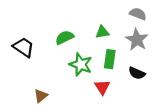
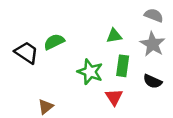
green semicircle: (65, 38) -> (54, 42), moved

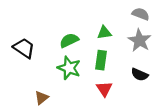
green semicircle: (54, 42) -> (69, 40), moved
green rectangle: (123, 66) -> (101, 60), moved
green star: (90, 72) -> (69, 68), moved

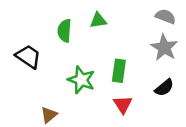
green triangle: (104, 33) -> (98, 20), moved
green semicircle: (69, 40) -> (64, 31), moved, turned -60
black semicircle: (140, 75) -> (164, 88), turned -63

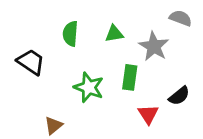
green triangle: (98, 20) -> (114, 34), moved
gray star: (164, 47) -> (154, 46), moved
red triangle: (123, 104) -> (148, 114), moved

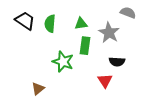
black trapezoid: (31, 62) -> (25, 21), moved
green rectangle: (130, 77) -> (85, 46), moved
black semicircle: (179, 96) -> (117, 62), moved, turned 42

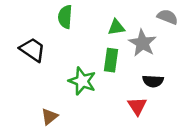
black trapezoid: (25, 21) -> (32, 50), moved
green semicircle: (50, 24) -> (65, 17), moved
green triangle: (81, 24) -> (116, 27), moved

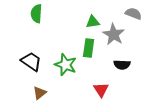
green semicircle: (65, 17) -> (36, 14), moved
black trapezoid: (32, 50) -> (31, 62), moved
red triangle: (137, 106) -> (101, 90), moved

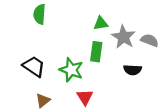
gray semicircle: (133, 14) -> (150, 40), moved
red triangle: (101, 90) -> (85, 97), moved

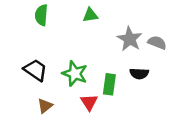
green triangle: (101, 23) -> (90, 15), moved
green rectangle: (96, 52) -> (109, 84), moved

